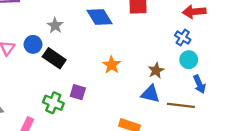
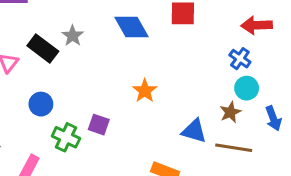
blue circle: (33, 44) -> (41, 104), moved
black rectangle: (54, 58) -> (43, 49), moved
brown star: (156, 70) -> (230, 112), moved
blue arrow: (199, 84) -> (273, 118), moved

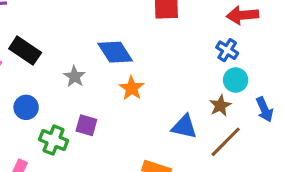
blue diamond: (132, 27) -> (115, 52), moved
gray star: (73, 36) -> (75, 77), moved
brown line: (234, 148) -> (226, 142), turned -51

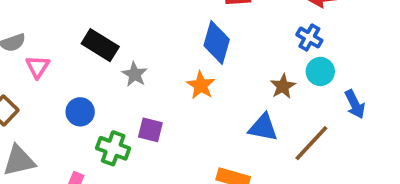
black rectangle: (25, 51) -> (100, 45), moved
blue diamond: (115, 52) -> (217, 42), moved, turned 51
brown star: (220, 106) -> (283, 86), moved

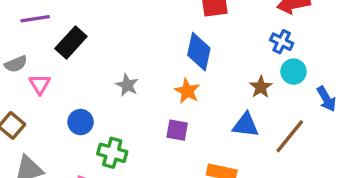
black rectangle: (100, 45) -> (71, 42), moved, turned -76
purple square: (150, 130) -> (177, 130), moved

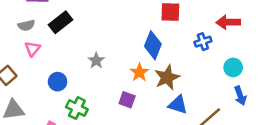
blue cross: (282, 42) -> (203, 42), moved, turned 35
gray semicircle: (16, 64) -> (26, 25), moved
cyan circle: (294, 72) -> (233, 67), moved
brown star: (261, 87) -> (167, 77), moved, size x1.5

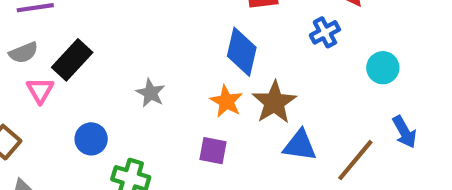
black rectangle: (61, 22) -> (72, 60), moved
blue arrow: (240, 96) -> (404, 132), moved

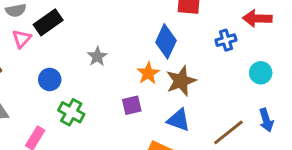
blue triangle: (300, 145) -> (179, 120), moved
purple square: (213, 151) -> (132, 105), turned -36

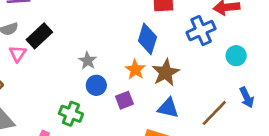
blue cross: (226, 40) -> (201, 31), size x1.5
blue circle: (50, 79) -> (96, 85), moved

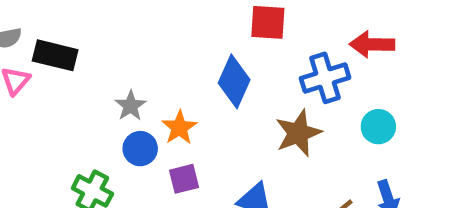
black rectangle: (39, 36) -> (55, 55), turned 50
orange star: (135, 70) -> (179, 128), moved
brown star: (166, 72) -> (298, 133), moved

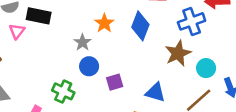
cyan circle: (378, 127) -> (206, 68), moved
orange star: (179, 128) -> (104, 23), moved

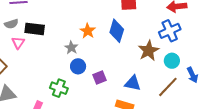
blue cross: (192, 21) -> (170, 31), moved

